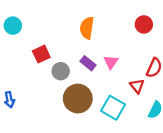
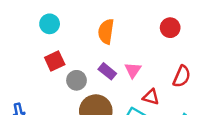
cyan circle: (13, 26) -> (50, 24), moved
red triangle: (137, 86) -> (151, 97), moved, turned -35

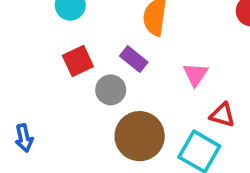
purple rectangle: (107, 71) -> (134, 59), moved

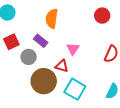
red triangle: (222, 115) -> (62, 66), moved

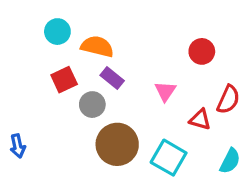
red circle: (102, 16) -> (202, 51), moved
orange semicircle: (52, 19) -> (97, 46), moved, turned 96
red triangle: (62, 66) -> (200, 119), moved

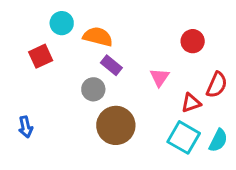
red square: (64, 80) -> (41, 56), moved
red triangle: (200, 119) -> (191, 103), turned -35
cyan square: (169, 158) -> (184, 137), moved

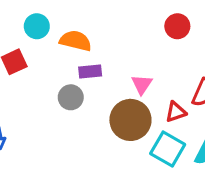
red circle: (193, 41) -> (177, 26), moved
purple rectangle: (111, 65) -> (90, 71), turned -45
brown circle: (116, 125) -> (130, 120), moved

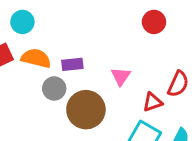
orange semicircle: (76, 41) -> (36, 58), moved
brown circle: (130, 120) -> (86, 110), moved

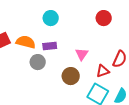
cyan circle: (22, 22) -> (51, 18), moved
brown circle: (86, 110) -> (71, 76), moved, size x0.7

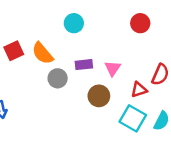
orange semicircle: (26, 42) -> (43, 53), turned -144
purple rectangle: (50, 46) -> (84, 65), moved

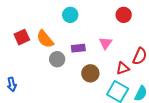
pink triangle: (113, 68) -> (106, 43), moved

